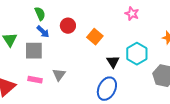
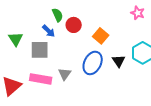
green semicircle: (40, 14) -> (58, 15), moved
pink rectangle: (35, 80) -> (41, 79), size x1.5
blue ellipse: (107, 89) -> (93, 63), moved

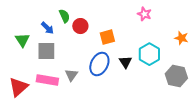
blue arrow: (49, 31) -> (47, 28), moved
orange square: (101, 36) -> (107, 37), turned 35

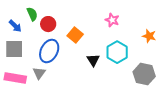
pink star: (144, 14) -> (112, 20), moved
orange square: (107, 37) -> (75, 35), turned -35
blue ellipse: (99, 64) -> (49, 51), moved

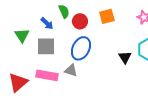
orange square: (75, 35) -> (107, 16), moved, turned 35
gray triangle: (39, 73) -> (71, 70), turned -48

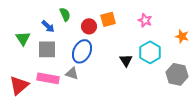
red circle: (80, 21) -> (89, 26), moved

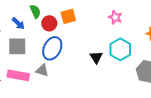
orange square: (108, 19) -> (68, 16), moved
red circle: (89, 26) -> (49, 23), moved

